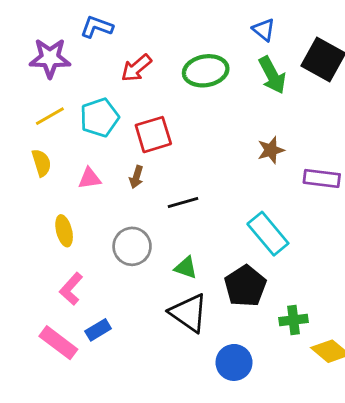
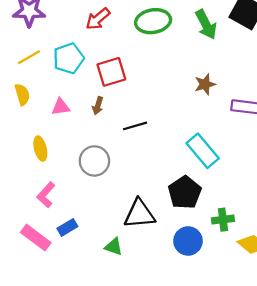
green triangle: (186, 268) -> (114, 247), moved
black triangle: (189, 313) -> (140, 214), turned -40
blue circle: (234, 362) -> (188, 241), moved

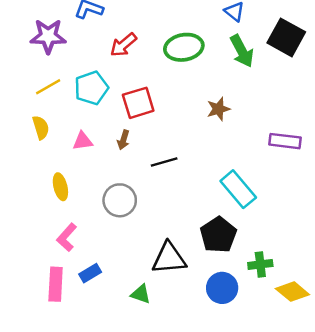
brown star: (205, 84) -> (218, 109), moved
pink rectangle: (36, 238) -> (56, 284), turned 56

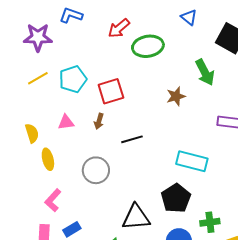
red arrow: (123, 45) -> (119, 28), moved
green arrow: (242, 51) -> (205, 72), moved
yellow semicircle: (41, 127) -> (32, 133), moved
cyan rectangle: (238, 189) -> (192, 161), turned -36

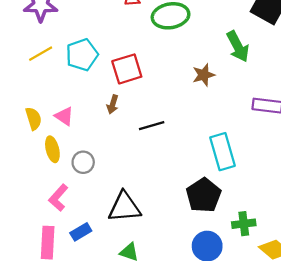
pink triangle: (66, 122) -> (64, 116), moved, turned 42
cyan rectangle: (192, 161) -> (222, 152), turned 60
gray circle: (96, 170) -> (83, 162), moved, size x0.7
black triangle: (136, 217) -> (124, 207), moved

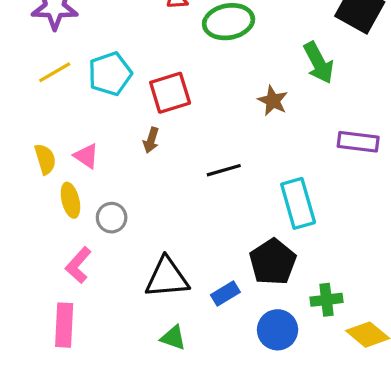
brown star: (204, 75) -> (273, 101), turned -30
black line: (152, 126) -> (224, 170), moved
blue rectangle: (81, 232) -> (225, 293), moved

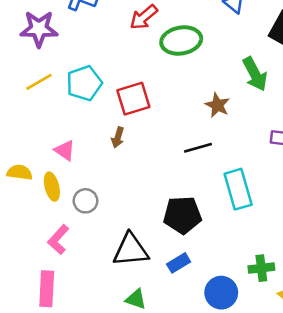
yellow semicircle: (45, 159) -> (20, 172), moved, turned -65
black line: (224, 170) -> (198, 148), moved
black pentagon: (273, 262) -> (182, 215), moved, turned 30

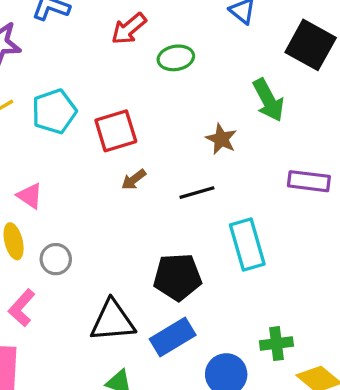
green ellipse: (181, 41) -> (176, 58), size x0.7
brown arrow: (118, 137) -> (134, 180), moved, turned 36
blue rectangle: (179, 263) -> (173, 337), size x1.5

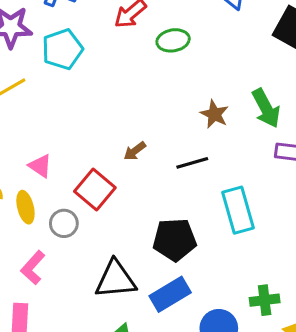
green arrow: (268, 100) -> (266, 108), moved
cyan pentagon: (54, 111) -> (62, 49), moved
red square: (116, 131) -> (95, 189), moved, turned -33

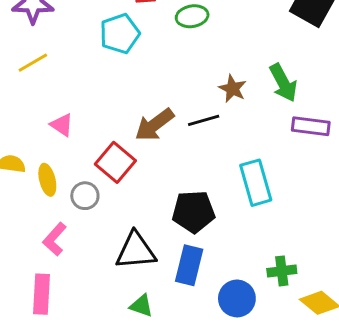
cyan pentagon: (62, 49) -> (120, 34), moved
brown arrow: (135, 151) -> (154, 125), size x1.8
black line: (192, 163) -> (204, 120), moved
pink triangle: (40, 166) -> (62, 125), moved
blue rectangle: (170, 294) -> (189, 265), turned -45

